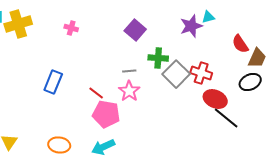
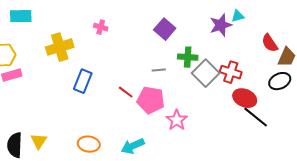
yellow cross: (18, 24) -> (60, 47), moved
pink star: (129, 91) -> (177, 120), moved
pink pentagon: (106, 114) -> (151, 100), moved

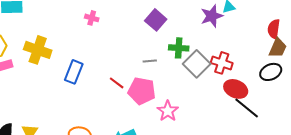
red semicircle: (270, 43) -> (274, 29), moved, turned 42
yellow cross: (60, 47) -> (38, 50), moved, turned 36

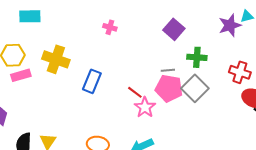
gray square: (197, 64) -> (195, 88), moved
pink pentagon: (142, 91) -> (169, 88), moved
pink star: (168, 111) -> (145, 107), moved

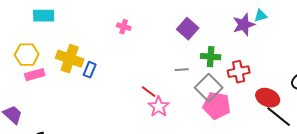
red cross: (240, 72) -> (239, 72), moved, turned -30
blue rectangle: (92, 81) -> (90, 70), moved, size x0.7
pink pentagon: (169, 88) -> (217, 106), moved

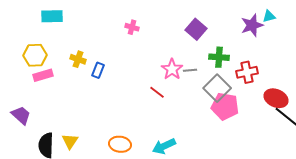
yellow cross: (70, 59) -> (78, 59), size x0.6
pink star: (159, 107) -> (172, 69), moved

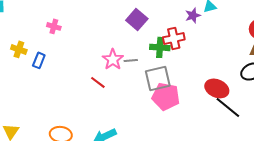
purple star: (252, 25) -> (193, 15), size x0.7
pink cross: (132, 27) -> (54, 26), moved
red cross: (247, 72) -> (174, 38), moved
gray square: (217, 88) -> (158, 78), turned 32

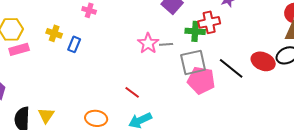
red line: (98, 82) -> (132, 92), moved
red ellipse: (217, 88) -> (263, 61), moved
black line: (228, 107) -> (231, 68), moved

